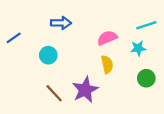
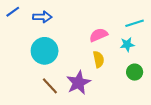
blue arrow: (61, 23) -> (42, 17), moved
blue line: (14, 38) -> (13, 12), moved
cyan circle: (48, 55) -> (45, 51), size x1.6

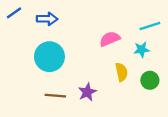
yellow semicircle: (99, 59) -> (122, 72), moved
purple star: (78, 83) -> (87, 92), size x0.7
brown line: (50, 86) -> (55, 96), turned -42

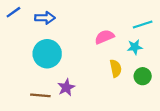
purple star: (87, 92) -> (66, 87), moved
brown line: (55, 96) -> (40, 95), moved

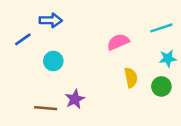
blue line: (13, 12) -> (23, 39), moved
cyan star: (135, 47) -> (168, 58), moved
cyan circle: (47, 54) -> (53, 61), size x0.6

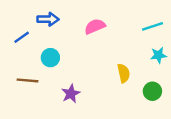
pink semicircle: (118, 42) -> (95, 26), moved
green circle: (161, 86) -> (152, 91), moved
brown line: (46, 108) -> (28, 80), moved

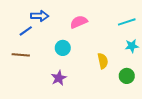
blue line: (22, 37) -> (26, 31), moved
cyan circle: (50, 58) -> (63, 48), moved
brown line: (28, 80) -> (21, 55), moved

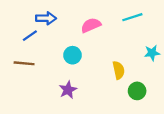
cyan line: (127, 22) -> (132, 17), moved
green circle: (127, 76) -> (137, 91), moved

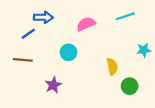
purple star: (68, 90) -> (53, 85), moved

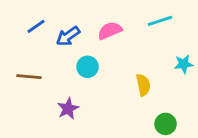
blue arrow: (43, 17) -> (68, 36), moved, turned 144
blue line: (28, 34) -> (36, 26), moved
green circle: (130, 86) -> (166, 124), moved

